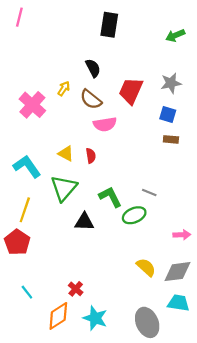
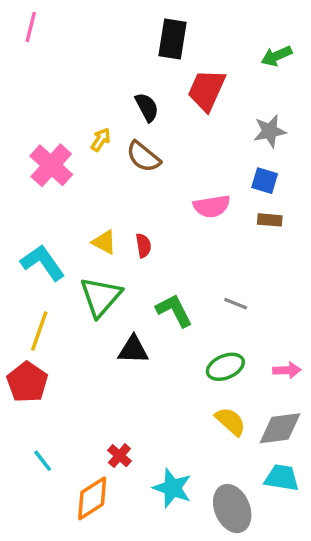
red trapezoid: (131, 91) -> (207, 90), moved
pink semicircle: (105, 124) -> (212, 206), moved
green ellipse: (134, 215) -> (225, 367), moved
cyan star: (95, 318) -> (172, 488), moved

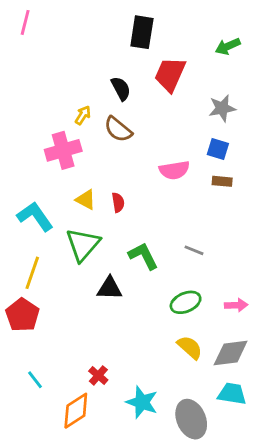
pink cross: (51, 165) -> (63, 150), moved, turned 32

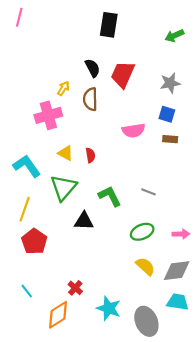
red trapezoid: (170, 74) -> (123, 74), moved
brown semicircle: (118, 129) -> (90, 99), turned 50
red pentagon: (22, 315) -> (34, 241), moved

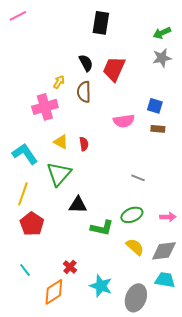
pink line: (19, 17) -> (18, 16), turned 48
gray star: (170, 83) -> (162, 58), moved
green L-shape: (110, 196) -> (102, 228), moved, turned 130
gray ellipse: (146, 321) -> (136, 298), turned 44

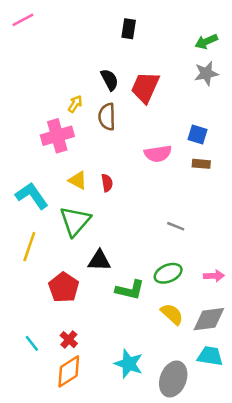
black rectangle: (101, 23) -> (129, 29), size x0.7
red pentagon: (32, 224) -> (64, 287), moved
red cross: (70, 267) -> (69, 340), moved

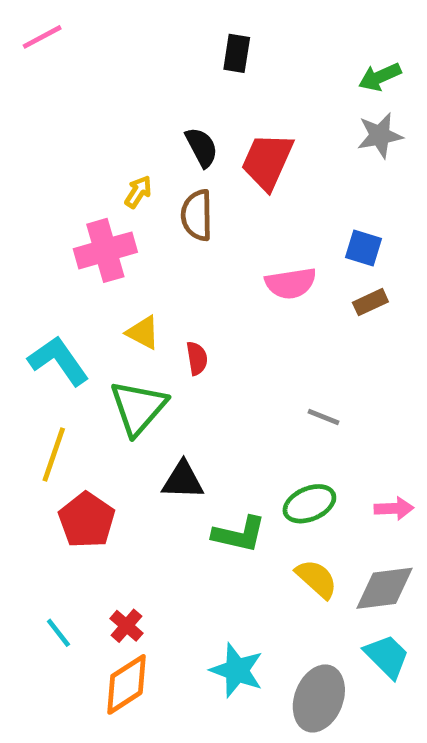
brown rectangle: (201, 164) -> (370, 302), turned -30
red semicircle: (107, 183) -> (197, 358), moved
red pentagon: (64, 287) -> (87, 520), moved
cyan trapezoid: (210, 356) -> (387, 656), turned 36

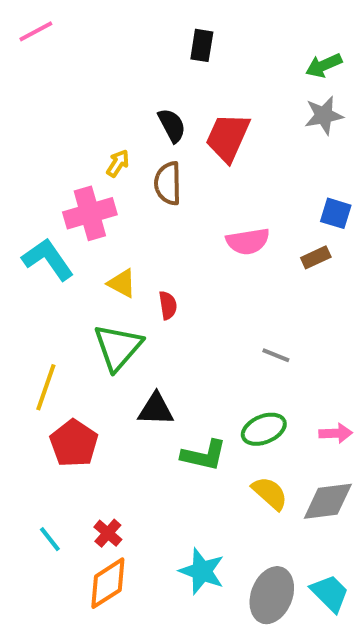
blue square: (363, 248) -> (336, 213), moved
cyan L-shape: (58, 361) -> (48, 259), moved
cyan trapezoid: (387, 656) -> (330, 593), moved

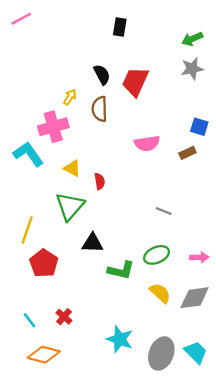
orange diamond: (108, 583) -> (44, 355), moved, turned 48

